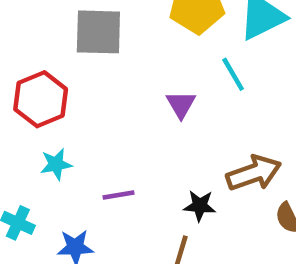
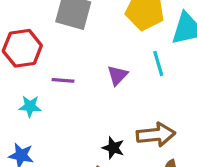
cyan star: (56, 164) -> (30, 106), moved
purple line: (118, 195) -> (63, 80), moved

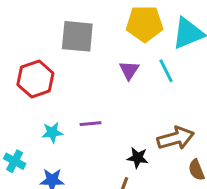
purple triangle: (117, 75) -> (129, 70), moved
purple line: (63, 80) -> (91, 124), moved

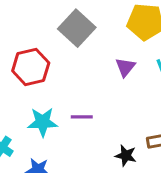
gray square: (77, 36) -> (77, 28), turned 32
cyan star: (52, 132) -> (43, 122), size x1.4

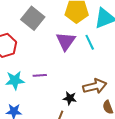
purple triangle: (125, 67) -> (66, 41), size x1.5

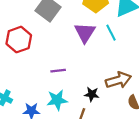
cyan star: (15, 80) -> (57, 100), moved

